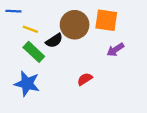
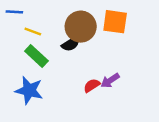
black semicircle: (54, 41) -> (71, 44), moved
purple arrow: (115, 50) -> (110, 81), moved

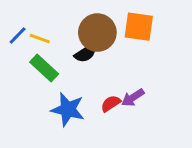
blue line: (14, 12) -> (18, 35), moved, turned -49
blue star: (29, 90) -> (68, 109), moved

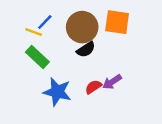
blue line: (18, 35) -> (45, 22), moved
black semicircle: (86, 53) -> (86, 49), moved

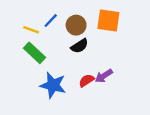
blue line: (45, 22) -> (51, 21), moved
brown circle: (82, 27) -> (76, 25), size x0.7

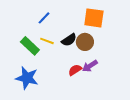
brown circle: (76, 25) -> (85, 42), moved
yellow line: (31, 30) -> (47, 41), moved
blue star: (53, 85) -> (27, 78), moved

